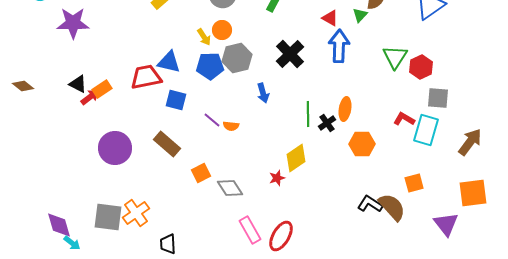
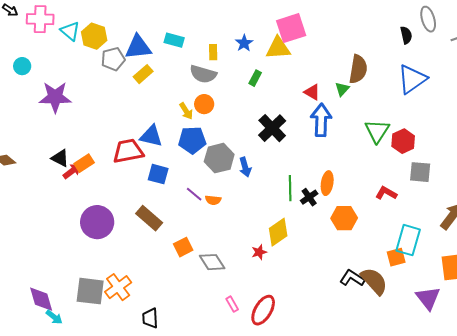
gray hexagon: (237, 58) -> (219, 158), moved
cyan rectangle: (426, 130) -> (408, 240), moved
pink rectangle: (250, 230) -> (232, 304), size x0.6

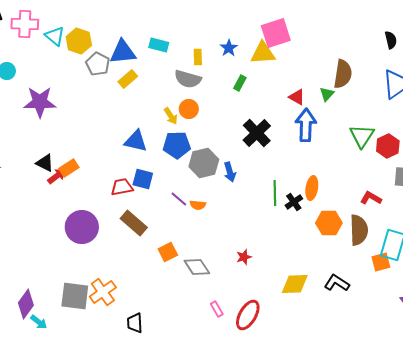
gray pentagon: (113, 59) -> (98, 64), turned -30
red trapezoid: (128, 151) -> (122, 187), moved, size x0.7
yellow diamond: (278, 232) -> (295, 284), moved, turned 32
brown semicircle: (374, 281) -> (359, 230), moved, turned 40
purple diamond: (41, 299) -> (26, 304), turned 52

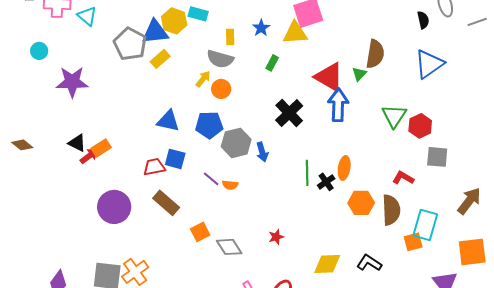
yellow hexagon: (79, 41) -> (174, 21), moved
cyan rectangle: (159, 45) -> (198, 14), moved
gray pentagon: (98, 64) -> (130, 44), size x1.4
red triangle: (297, 97) -> (329, 77), size x1.8
yellow arrow: (171, 116) -> (203, 79), moved, turned -108

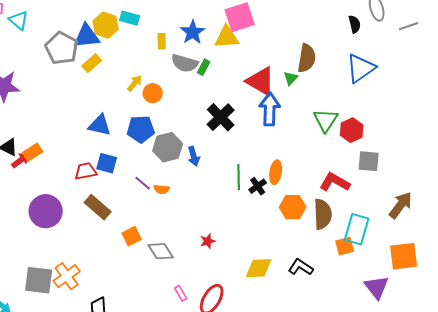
blue star: (261, 28) -> (193, 32), size x1.4
gray semicircle: (220, 59) -> (185, 63), moved
red L-shape: (403, 178) -> (335, 182), size x1.4

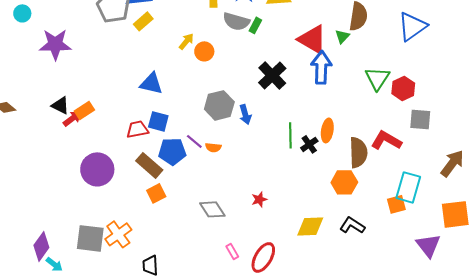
blue pentagon: (141, 129) -> (172, 151), moved
orange hexagon: (293, 207) -> (344, 182), moved
brown semicircle: (323, 214) -> (358, 152), moved
orange square: (132, 236) -> (156, 193), moved

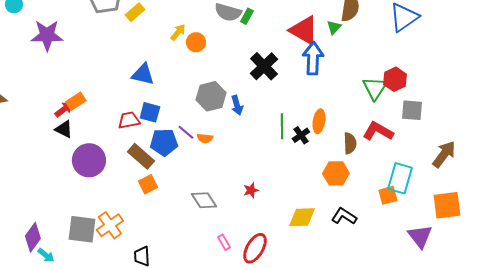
green triangle: (377, 78) -> (375, 88), moved
black triangle: (60, 105) -> (64, 129), moved
brown semicircle: (358, 152) -> (350, 143), size x0.7

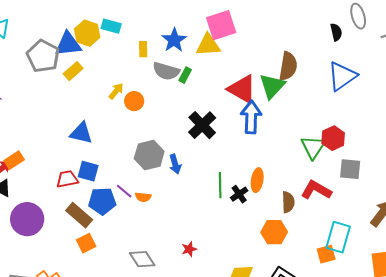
green triangle: (334, 27) -> (272, 86), size x1.8

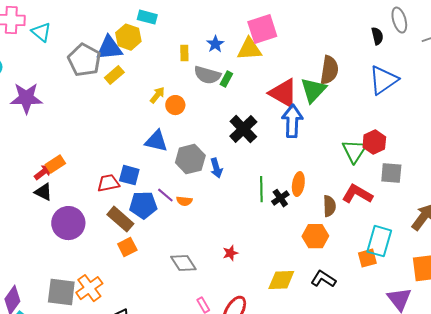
cyan rectangle: (111, 26) -> (147, 17), moved
blue star: (174, 40) -> (215, 44), size x0.7
blue triangle: (81, 133) -> (156, 141), moved

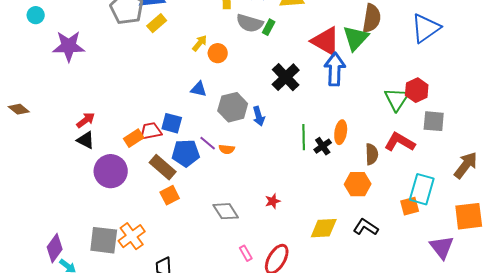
blue triangle: (156, 141) -> (199, 89), size x0.7
orange rectangle: (55, 164) -> (134, 138), moved

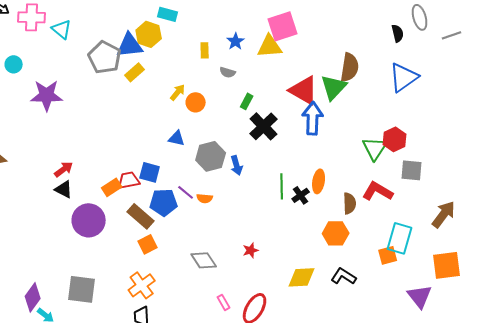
gray semicircle: (250, 23) -> (228, 72), size x0.6
green rectangle: (269, 27) -> (247, 101), moved
orange cross: (132, 236) -> (142, 285), moved

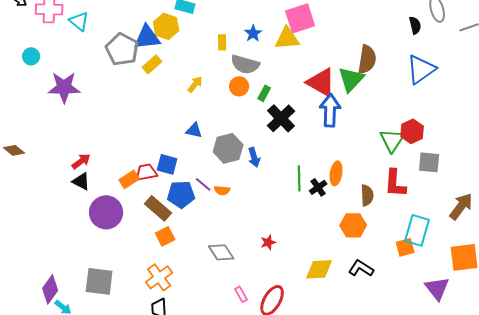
gray semicircle: (228, 72) -> (245, 64), size x1.8
orange circle: (196, 102) -> (239, 86), moved
red L-shape: (378, 191) -> (395, 183), turned -116

